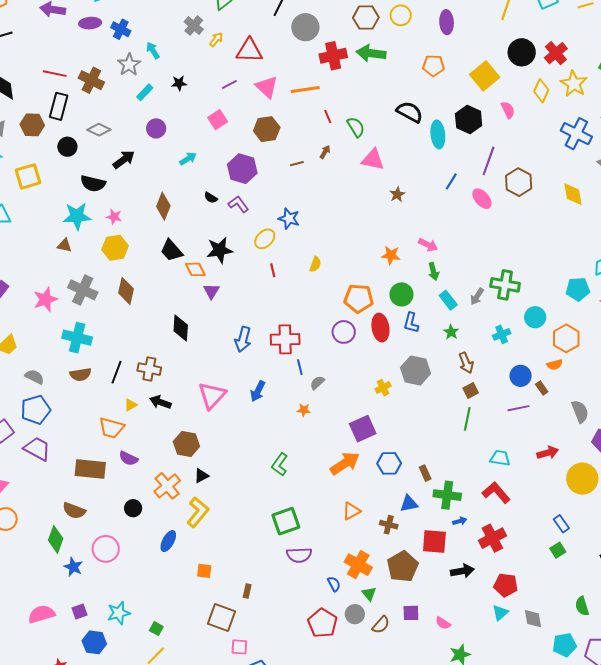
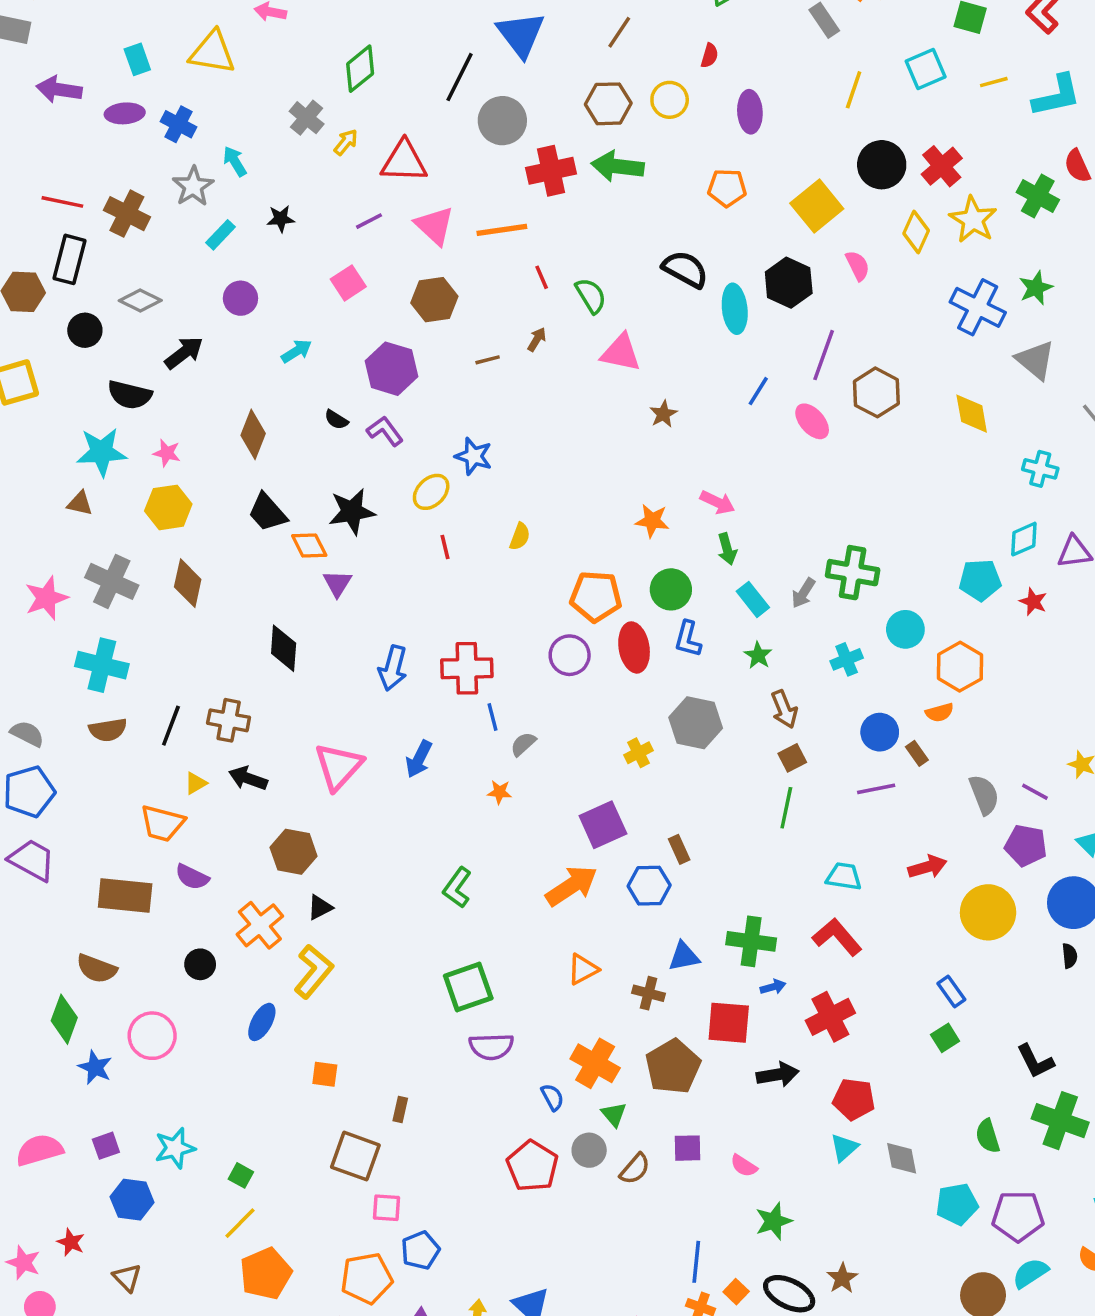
brown rectangle: (425, 473) -> (679, 849), moved

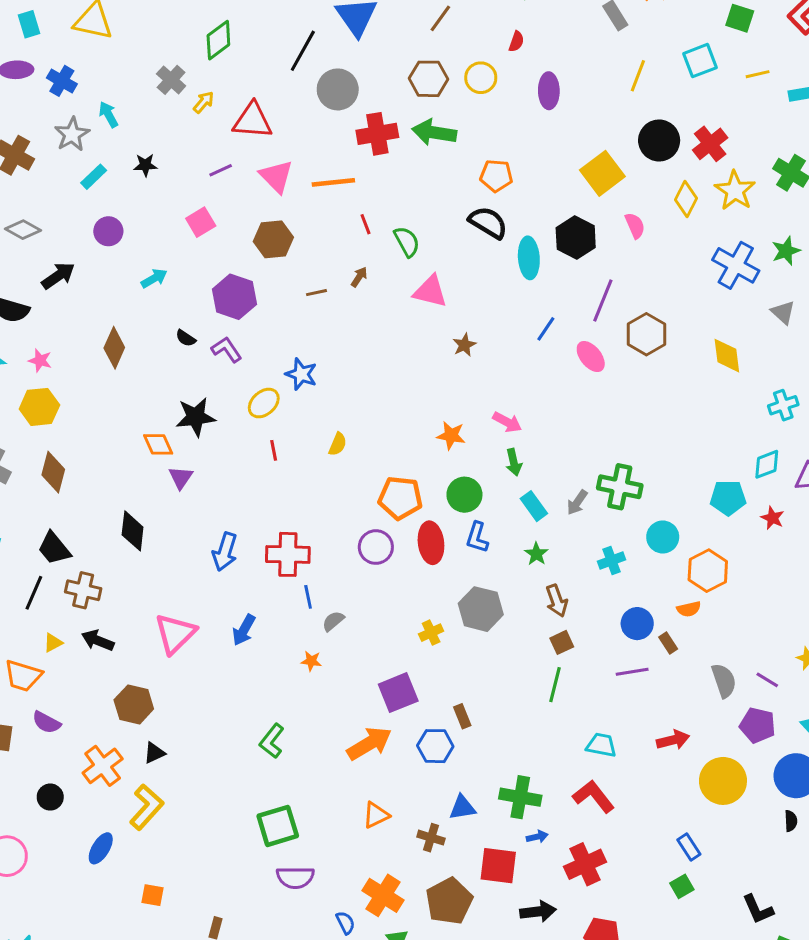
orange pentagon: (727, 188) -> (496, 176), moved
gray triangle: (1035, 360) -> (783, 312), size x0.7
cyan cross: (1040, 469) -> (783, 405), turned -36
black trapezoid: (267, 512) -> (54, 548), moved

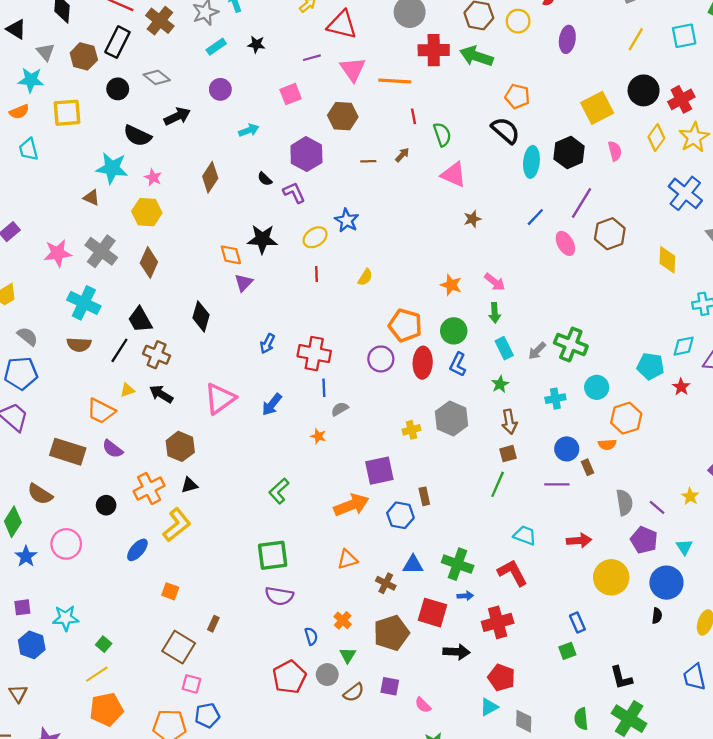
blue arrow: (225, 552) -> (267, 344), size x0.7
orange cross: (383, 895) -> (343, 620), size x0.6

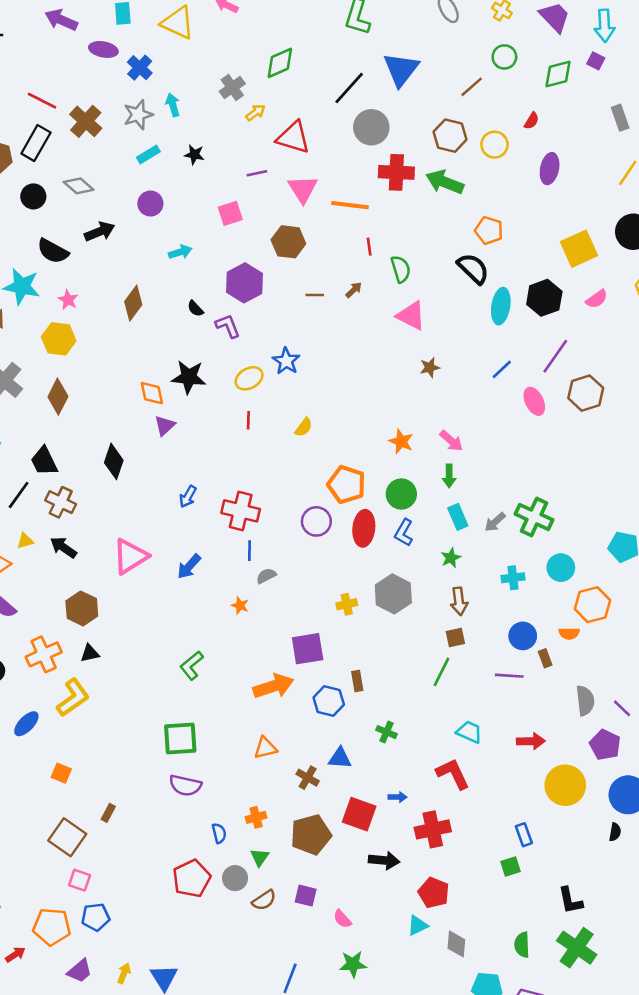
pink semicircle: (615, 151) -> (597, 299), turned 66
green cross: (458, 564) -> (386, 732), moved, size x0.6
orange cross: (343, 620) -> (256, 817), turned 30

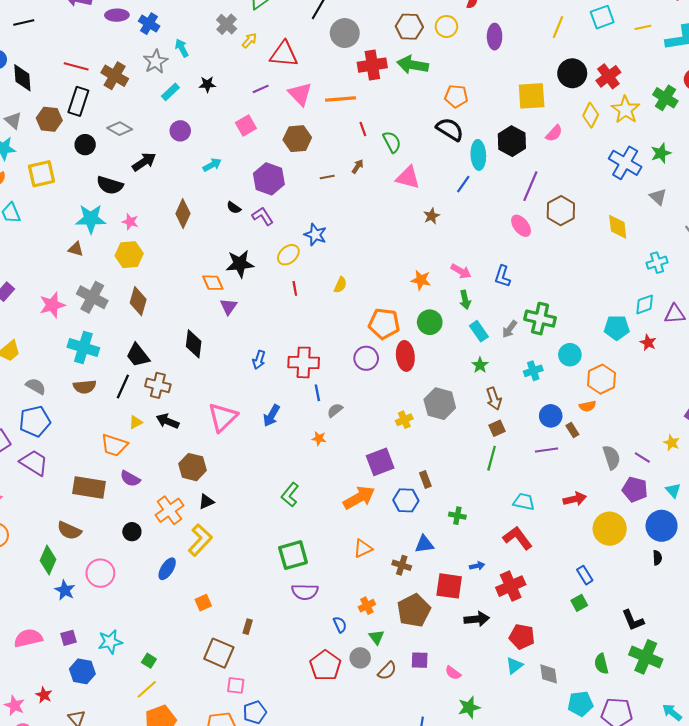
yellow square: (579, 249) -> (532, 96), turned 32
blue line: (502, 369) -> (463, 184), moved
blue L-shape: (404, 533) -> (503, 276), moved
orange square: (61, 773) -> (203, 603), turned -35

